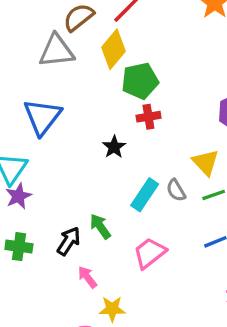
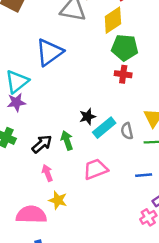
black star: (114, 147) -> (88, 117), moved

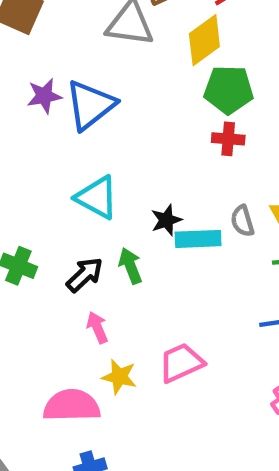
cyan triangle: (17, 82) -> (97, 197), moved, turned -50
purple star: (16, 102) -> (44, 96), moved
cyan rectangle: (104, 128) -> (198, 239), turned 40
gray semicircle: (127, 131) -> (242, 221), moved
pink trapezoid: (96, 169) -> (181, 363), moved

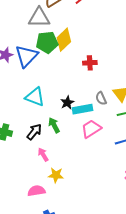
yellow diamond: (204, 40) -> (64, 40), moved
green pentagon: (229, 90) -> (47, 42), moved
pink trapezoid: (181, 363) -> (91, 129), moved
pink semicircle: (72, 406) -> (36, 191), size x0.7

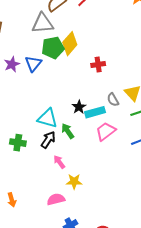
blue triangle: (27, 56) -> (33, 64), size x0.7
cyan triangle: (35, 97) -> (48, 118), moved

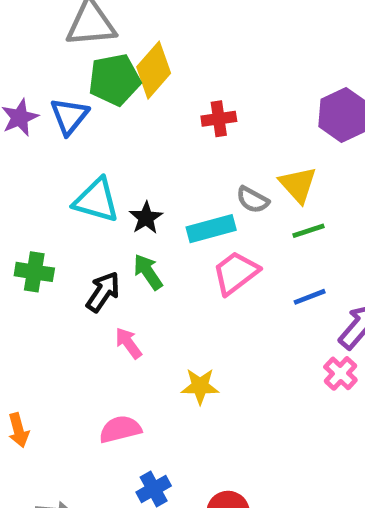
gray semicircle: (113, 100) -> (253, 200), turned -32
black star: (79, 107) -> (146, 218), moved
cyan triangle: (48, 118) -> (96, 200), moved
green cross: (18, 143) -> (34, 272), moved
yellow star: (74, 182) -> (200, 386), moved

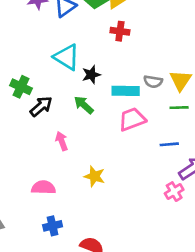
red cross: (219, 119) -> (120, 31), moved
gray semicircle: (253, 200) -> (153, 82), turned -36
green arrow: (148, 272) -> (84, 105), turned -30
black arrow: (103, 292) -> (41, 106), moved

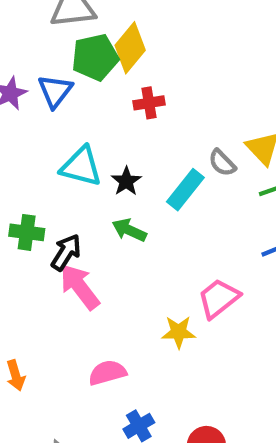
gray semicircle: (153, 82) -> (222, 163), turned 54
cyan rectangle: (126, 91) -> (185, 190), turned -35
pink trapezoid: (132, 119) -> (219, 298), moved
pink arrow: (62, 141) -> (80, 287), moved, size x1.6

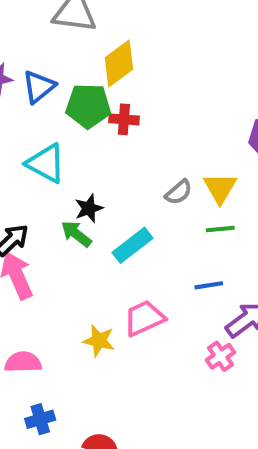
green pentagon: (95, 57) -> (88, 106), moved
gray semicircle: (222, 163) -> (179, 192), turned -100
black star: (126, 181) -> (89, 208), moved
cyan rectangle: (185, 190) -> (133, 245), moved

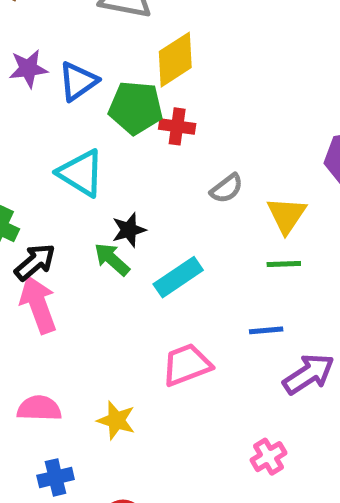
gray semicircle: (179, 192) -> (227, 188), moved
yellow star: (99, 341) -> (116, 420), moved
pink cross: (221, 356) -> (269, 457), moved

